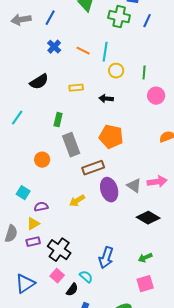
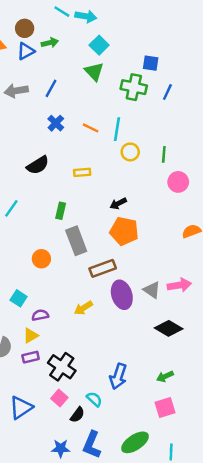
black arrow: (106, 99) -> (118, 204), moved, turned -32

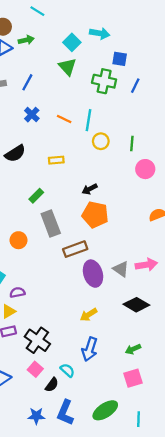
cyan arrow: (86, 16) -> (100, 33), moved
green rectangle: (61, 211) -> (36, 196), turned 32
yellow arrow: (83, 308) -> (89, 315), moved

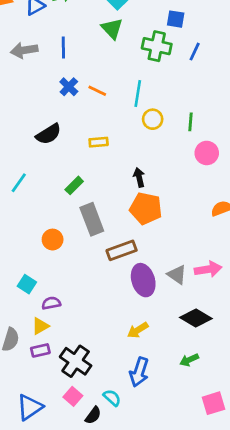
blue line: (27, 82) -> (63, 48), turned -30
orange line: (64, 119) -> (97, 91), moved
black arrow: (90, 189) -> (139, 177), turned 104
green arrow: (133, 349) -> (189, 360), moved
pink square: (133, 378) -> (213, 403), moved

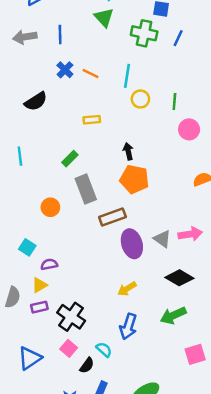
black semicircle: (49, 134) -> (36, 101), moved
cyan line: (19, 183) -> (20, 156), turned -42
green arrow: (189, 360) -> (173, 316), size x1.5

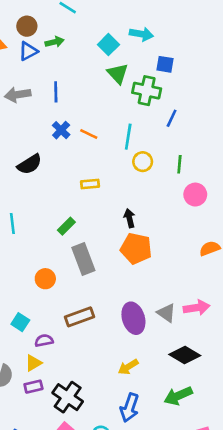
green triangle: (104, 17) -> (118, 74), moved
blue line: (178, 38) -> (172, 118), moved
brown rectangle: (112, 217) -> (79, 317), moved

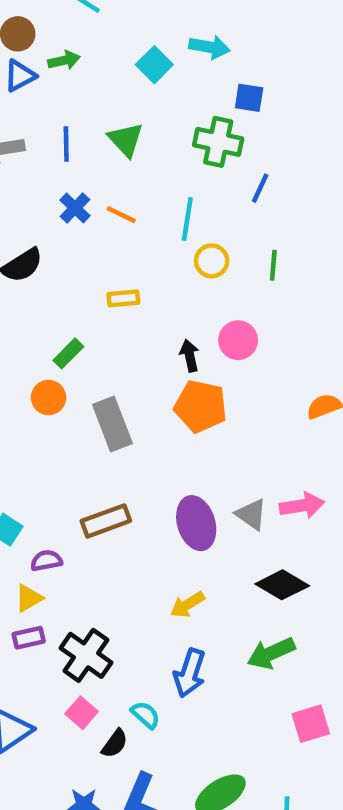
green triangle: (118, 74) -> (126, 140), moved
pink circle: (195, 195) -> (238, 340), moved
green rectangle: (66, 226) -> (68, 353), moved
orange circle: (45, 279) -> (49, 398), moved

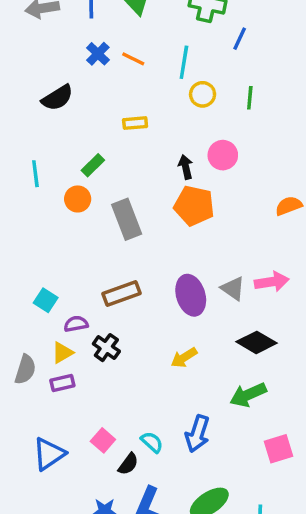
black cross: (86, 655) -> (106, 348), moved, size x0.7
blue arrow: (190, 673) -> (197, 434), moved

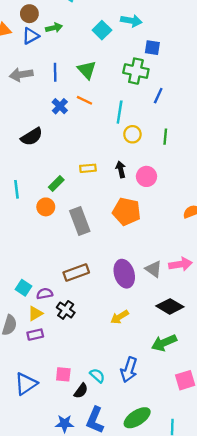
orange line: (133, 59) -> (84, 100), moved
yellow rectangle: (135, 123) -> (88, 168), moved
black arrow: (186, 167) -> (121, 169), moved
cyan square: (46, 300) -> (24, 288), moved
pink square: (103, 440) -> (63, 374), turned -35

